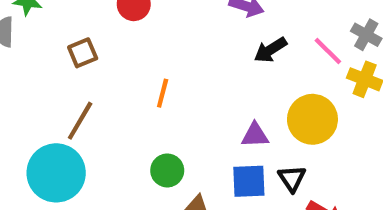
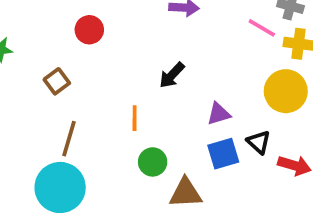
black arrow: (270, 50) -> (172, 75), moved
orange line: (163, 93) -> (135, 118), moved
yellow circle: (312, 119) -> (286, 91), moved

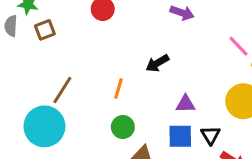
brown square: (57, 81) -> (45, 30), moved

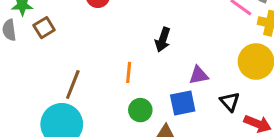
black arrow: (157, 63) -> (163, 40), turned -30
blue square: (180, 136) -> (183, 103), moved

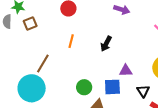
orange line: (129, 72) -> (71, 41), moved

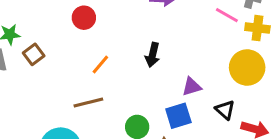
orange line: (71, 41) -> (100, 64), turned 40
brown line: (43, 64) -> (88, 103), moved, turned 60

